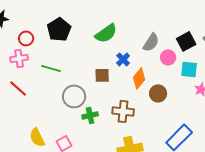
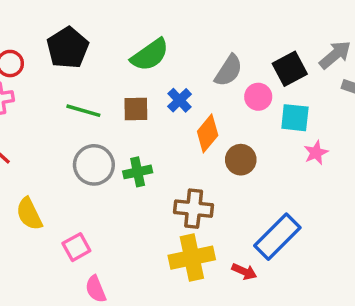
green line: (51, 68) -> (83, 111), moved
brown square: (102, 75) -> (136, 109), moved
brown cross: (123, 111) -> (194, 209), moved
green cross: (90, 115) -> (138, 172), moved
yellow semicircle: (37, 137) -> (29, 214), moved

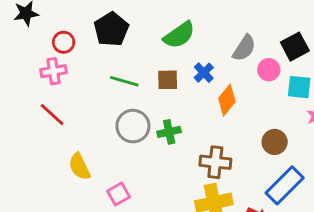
brown circle: (241, 160) -> (275, 142), moved

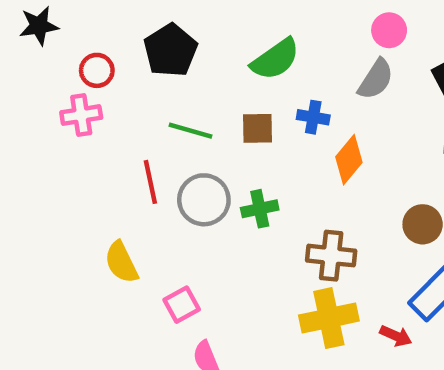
pink circle: (269, 70) -> (389, 30), moved
blue cross: (204, 73) -> (313, 117), turned -36
red line: (52, 115) -> (150, 182), moved, turned 36

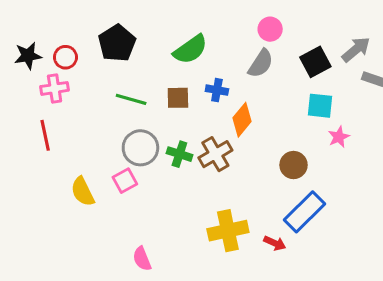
black star: (39, 26) -> (28, 56), moved
red line: (150, 182) -> (45, 135), moved
green cross: (260, 209) -> (179, 154), turned 30
brown cross: (331, 256) -> (215, 154), moved, turned -36
pink square: (182, 305) -> (125, 181), moved

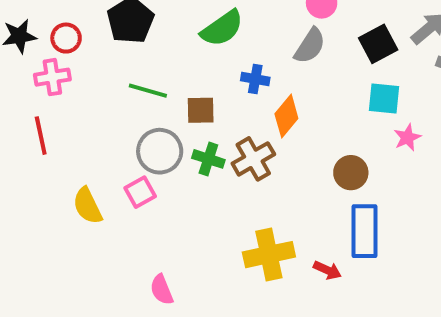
brown square: (178, 98) -> (201, 110), moved
blue rectangle: (304, 212) -> (364, 231), turned -45

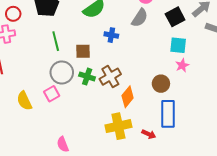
green line: (148, 91) -> (56, 41), turned 60
orange diamond: (286, 116) -> (128, 97), moved
pink star: (407, 138) -> (182, 65), moved

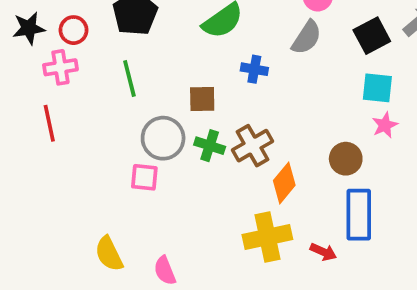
green line: (56, 41) -> (129, 79), moved
pink square: (52, 94) -> (144, 177), turned 35
yellow semicircle: (24, 101) -> (109, 254), moved

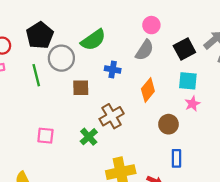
gray circle: (163, 138) -> (61, 58), moved
green cross: (210, 146) -> (89, 137), moved, turned 30
orange diamond: (284, 183) -> (148, 90), moved
blue rectangle: (359, 215) -> (176, 158), size x0.6

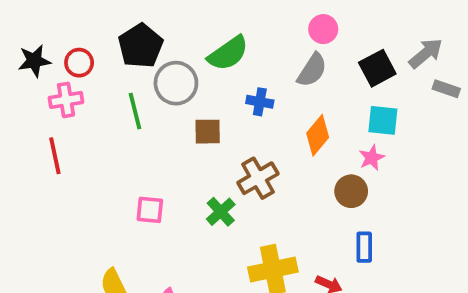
pink star: (192, 104) -> (372, 158), moved

